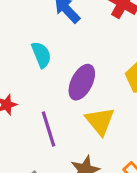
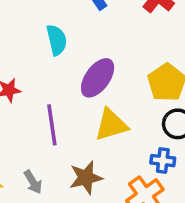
yellow triangle: (100, 121) -> (111, 125), turned 44

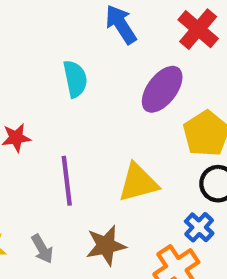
purple ellipse: (98, 78) -> (162, 89), moved
blue cross: (163, 161) -> (199, 227), turned 35

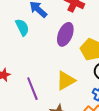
cyan semicircle: (75, 79) -> (22, 27), moved

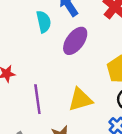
purple ellipse: (65, 34) -> (75, 41), moved

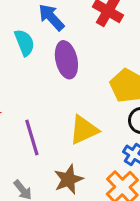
purple ellipse: (75, 41) -> (66, 60), turned -40

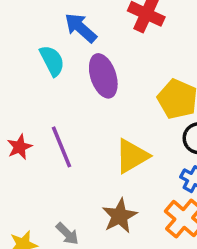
purple line: (32, 138) -> (61, 147), moved

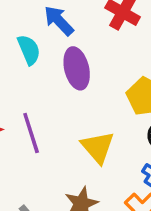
yellow triangle: (132, 156) -> (98, 147), turned -45

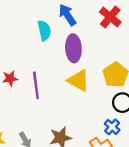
yellow triangle: (98, 147) -> (79, 80), moved, turned -30

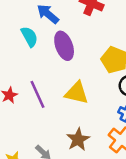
yellow triangle: (79, 80) -> (77, 93), moved

